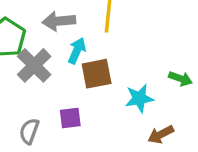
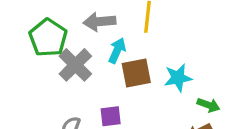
green arrow: (180, 79) -> (208, 105), moved
cyan star: (139, 98) -> (178, 78), moved

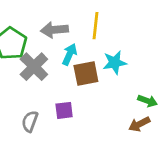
cyan star: (178, 78) -> (115, 63), moved

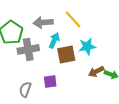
yellow line: (96, 26) -> (73, 19), turned -48
gray cross: (34, 67) -> (28, 49), turned 35
brown arrow: (139, 124) -> (96, 71), moved

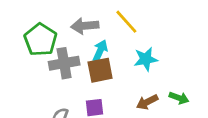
brown square: (66, 54) -> (100, 70), moved
brown arrow: (96, 71) -> (147, 102), moved

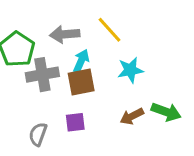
green arrow: (179, 98) -> (166, 112), size x1.4

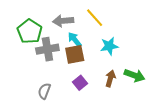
cyan arrow: (81, 61) -> (75, 40), turned -63
brown arrow: (132, 116) -> (110, 78), turned 133
purple square: (75, 122) -> (80, 83), moved, turned -32

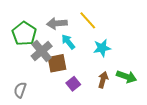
gray cross: (47, 49) -> (42, 51), turned -30
brown square: (75, 54) -> (57, 63), moved
gray semicircle: (44, 91) -> (20, 90), moved

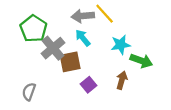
gray arrow: (57, 23) -> (83, 16), moved
green arrow: (127, 77) -> (141, 61), moved

